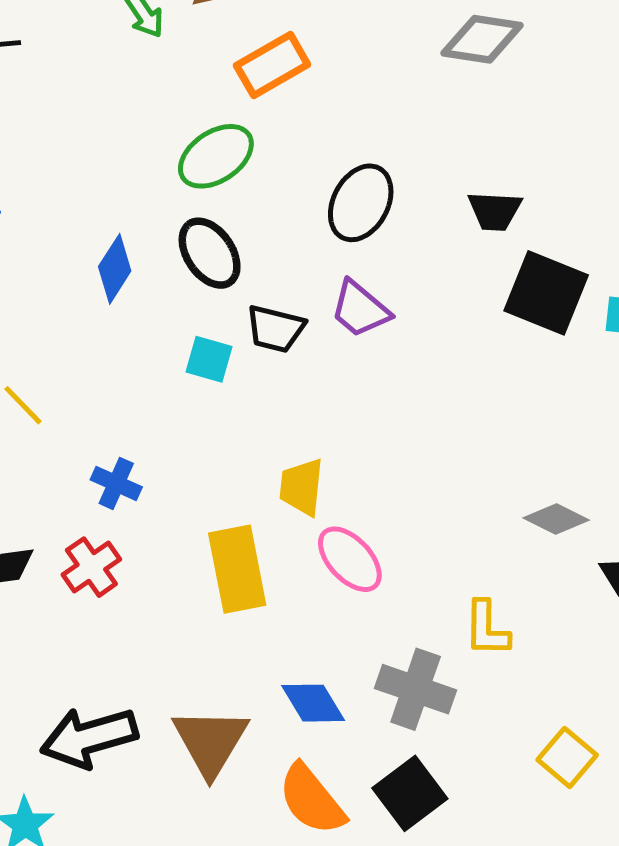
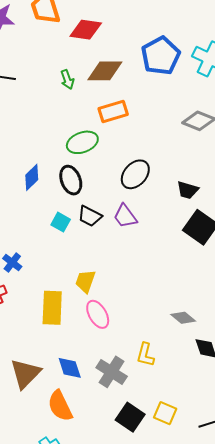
yellow square: (567, 757) -> (165, 413), turned -30
black square: (410, 793) -> (130, 417), moved, turned -32

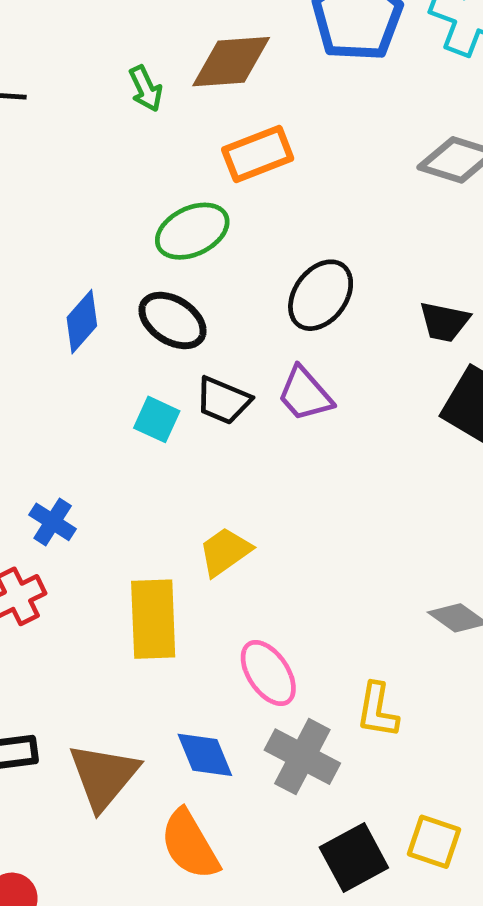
black ellipse: (71, 180) -> (173, 320), turned -32
yellow trapezoid: (85, 281) -> (225, 552), turned 40
pink ellipse: (98, 314) -> (268, 673), moved
black square: (130, 417) -> (354, 858), turned 32

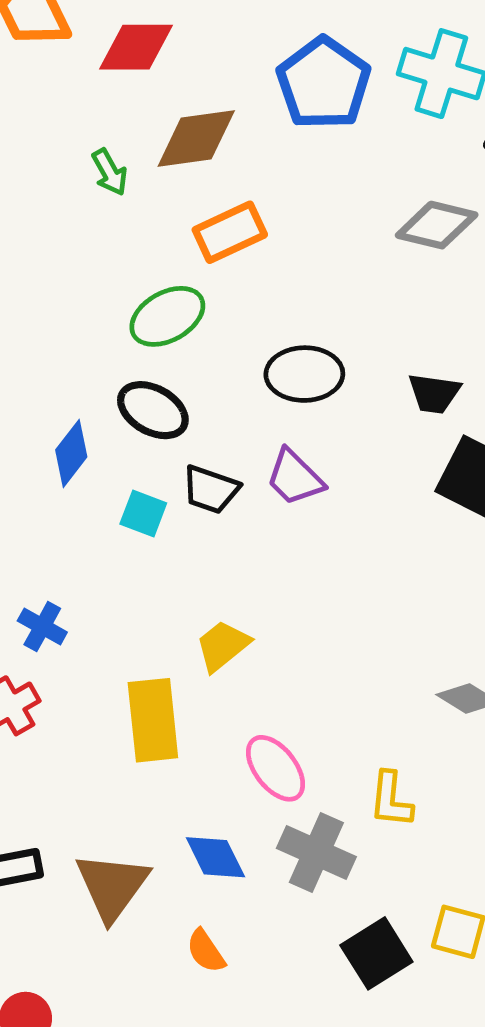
black ellipse: (321, 295) -> (304, 374), turned 56
blue diamond: (82, 322) -> (71, 453), moved
orange semicircle: (190, 845) -> (206, 951), size x0.6

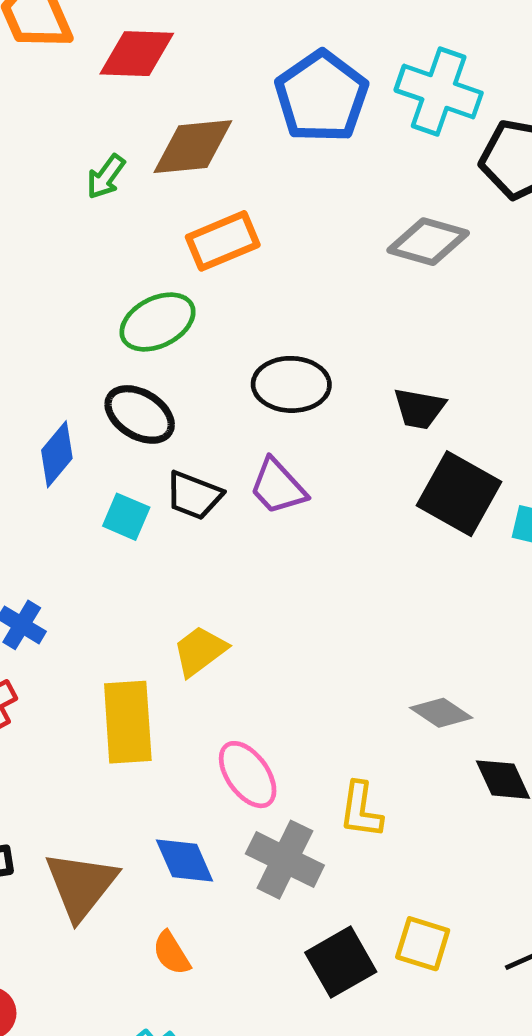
green arrow: (110, 172) -> (106, 177), turned 63

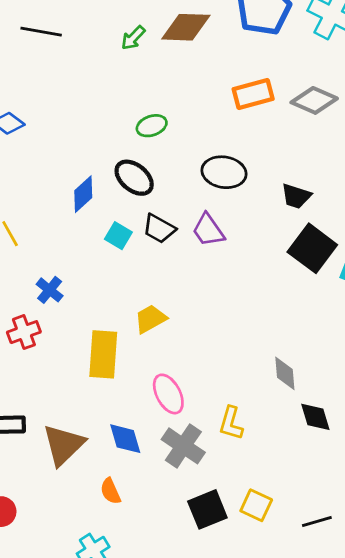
orange rectangle: (223, 241) -> (253, 94), moved
green ellipse: (158, 322) -> (152, 126), size x0.7
gray diamond: (441, 713) -> (285, 373), turned 44

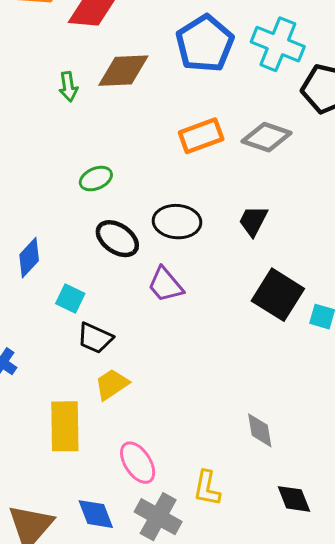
green arrow: (133, 38) -> (68, 87), turned -48
black ellipse: (134, 178) -> (117, 239), moved
black trapezoid: (296, 196) -> (253, 221), moved, turned 104
black trapezoid: (159, 229) -> (95, 338), moved
black diamond: (315, 417) -> (294, 499), moved

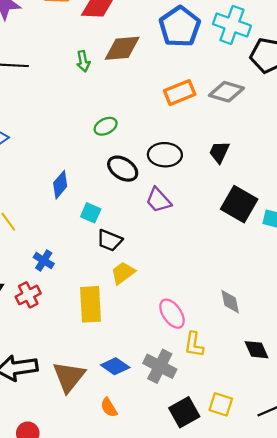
pink ellipse: (138, 463) -> (172, 314), moved
blue diamond: (96, 514) -> (115, 366), turned -32

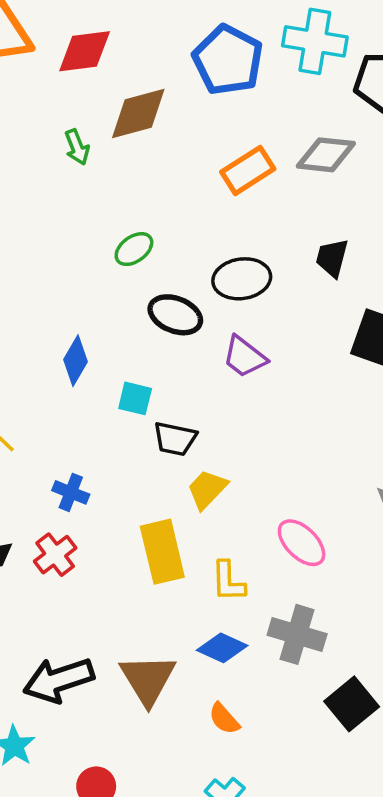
yellow L-shape: (194, 345) -> (228, 581), moved

